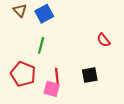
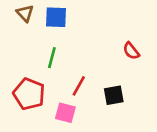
blue square: (44, 14) -> (56, 17), turned 30
red line: (57, 76) -> (79, 86), moved, turned 35

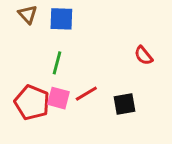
red line: (79, 86) -> (86, 94), turned 30
pink square: (65, 113) -> (58, 98), moved

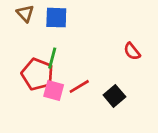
red pentagon: (32, 102) -> (37, 74), moved
black square: (124, 104) -> (114, 96), turned -30

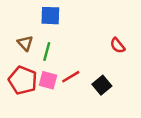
brown triangle: (25, 13) -> (25, 43), moved
red pentagon: (37, 74) -> (23, 80), moved

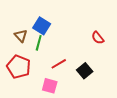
blue square: (50, 16) -> (42, 26), moved, turned 30
pink square: (48, 80) -> (50, 86), moved

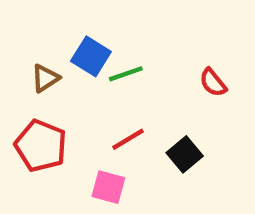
brown triangle: (21, 36) -> (45, 78), turned 40
green line: (39, 43) -> (126, 74), moved, turned 56

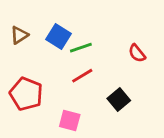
brown triangle: (45, 78) -> (19, 35), moved
red line: (128, 139) -> (82, 76), moved

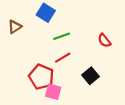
blue square: (58, 36) -> (46, 13), moved
red pentagon: (26, 94) -> (41, 77), moved

